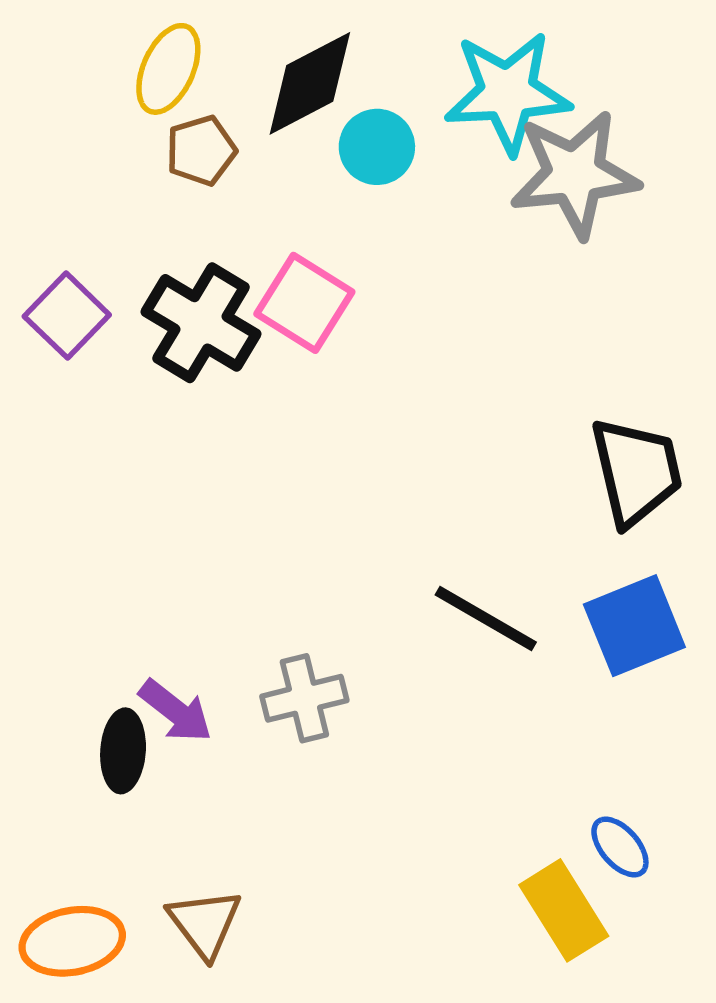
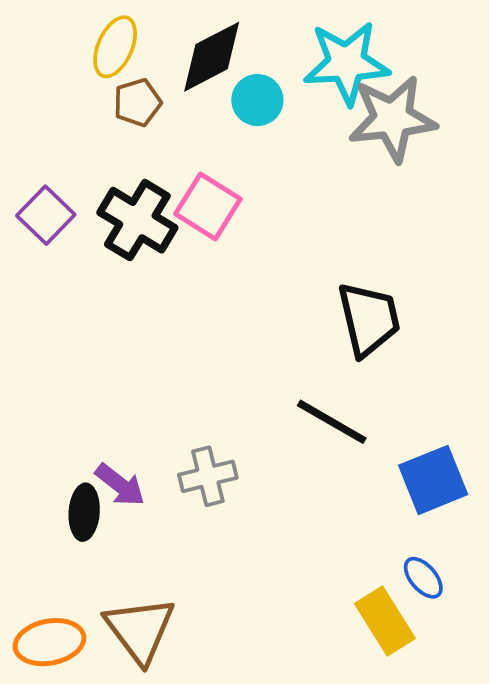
black trapezoid: (636, 472) -> (369, 319), moved
blue square: (634, 626) -> (433, 480), moved
brown triangle: (205, 923) -> (140, 630), size x1.4

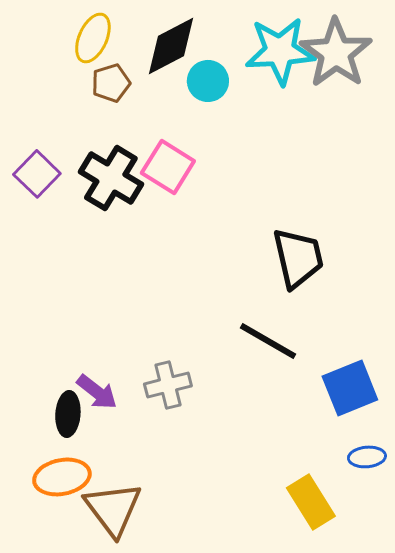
gray star: (392, 119) -> (336, 53), moved, turned -30
blue ellipse: (423, 578) -> (367, 457), moved, turned -54
orange ellipse: (50, 642) -> (62, 477), moved

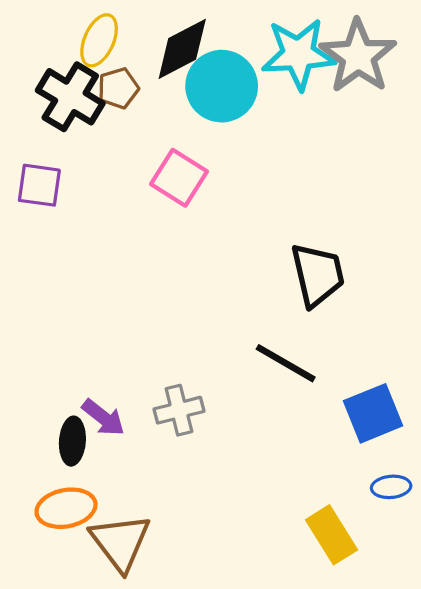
cyan circle: (208, 81) -> (222, 86), size x1.6
purple square: (37, 174) -> (39, 185), turned -36
black cross: (111, 178) -> (70, 97), moved

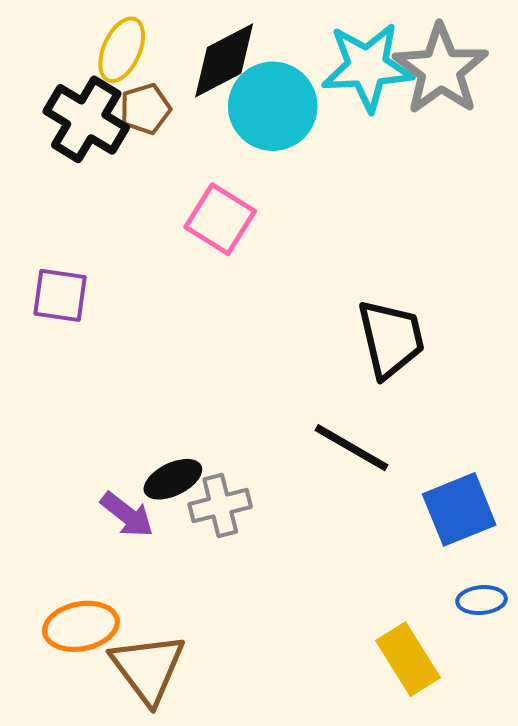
purple square: (39, 185) -> (60, 295), moved
black ellipse: (72, 441) -> (173, 479), moved, turned 60

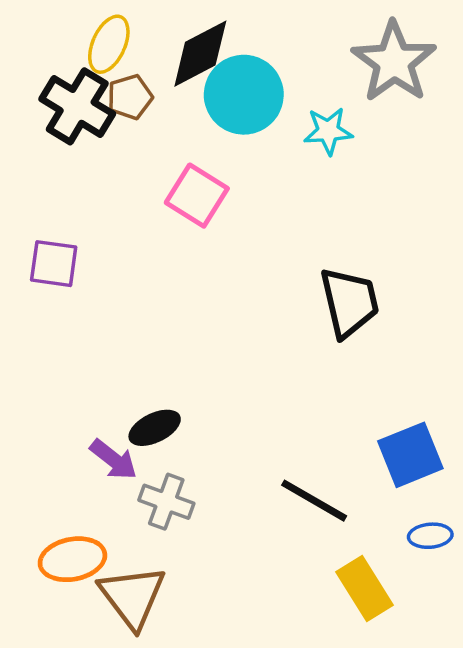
cyan star: (367, 67) -> (328, 131), moved, size x0.6
black line: (352, 448) -> (314, 501), moved
gray cross: (220, 505) -> (166, 502), moved, turned 34

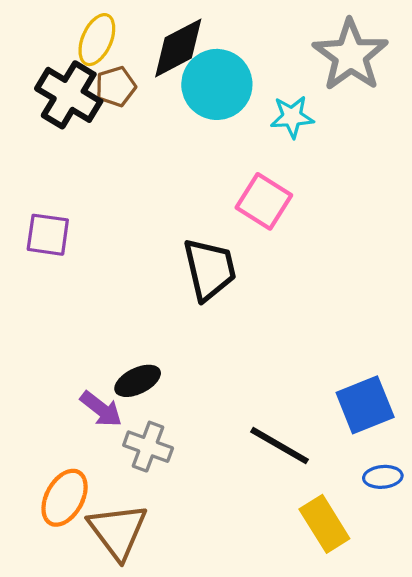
pink square: (197, 196) -> (264, 201), moved
black trapezoid: (349, 302) -> (210, 269), moved
orange ellipse: (72, 559) -> (65, 498), turned -50

